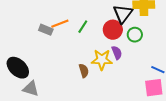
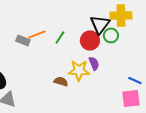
green circle: (135, 35) -> (111, 35), moved
brown semicircle: (84, 71) -> (61, 81), turned -56

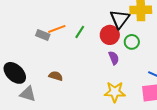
green circle: (111, 35) -> (132, 42), moved
yellow star: (79, 70) -> (115, 92), moved
brown semicircle: (61, 81) -> (56, 76), moved

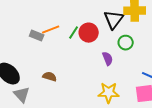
red circle: (110, 35) -> (89, 33), moved
gray triangle: (28, 94) -> (22, 95), turned 30

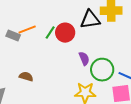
black triangle: (114, 20) -> (90, 20), turned 45
green circle: (126, 43) -> (102, 70), moved, size x1.5

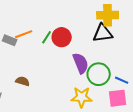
black triangle: (90, 20) -> (103, 33), moved
purple semicircle: (84, 59) -> (81, 63), size x1.5

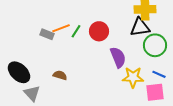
green line: (47, 37) -> (76, 31), moved
green circle: (99, 74) -> (155, 45), moved
yellow star: (82, 97) -> (133, 77), moved

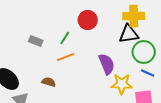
orange line: (61, 28) -> (66, 57), moved
red circle: (99, 31) -> (88, 20), moved
blue line: (159, 74) -> (148, 73), moved

